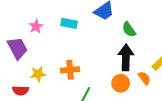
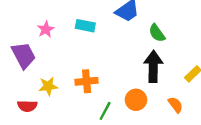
orange semicircle: (144, 78) -> (175, 105), moved
orange circle: (121, 83) -> (136, 100), moved

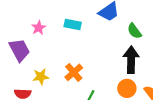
orange cross: (87, 81) -> (74, 72), turned -36
orange circle: (136, 100) -> (127, 88), moved

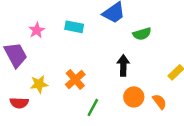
green semicircle: (134, 31) -> (142, 34), turned -70
black arrow: (131, 60) -> (123, 65), moved, size x0.7

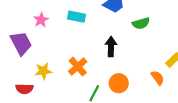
black arrow: (123, 65) -> (111, 47), moved
orange circle: (134, 97) -> (119, 83), moved
orange semicircle: (159, 102) -> (158, 78), moved

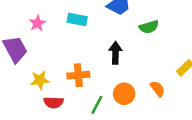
orange cross: (78, 67) -> (78, 75), turned 36
orange semicircle: (158, 78) -> (158, 89), moved
red semicircle: (24, 89) -> (54, 102), moved

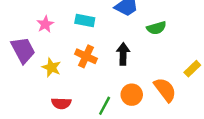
orange cross: (78, 75) -> (86, 56), moved, turned 30
yellow star: (40, 80) -> (51, 67), moved, turned 30
orange semicircle: (158, 89) -> (165, 90), size x1.5

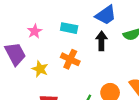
black arrow: (123, 54) -> (101, 41), moved

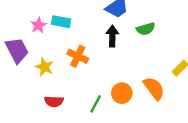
cyan rectangle: (69, 28) -> (61, 22), moved

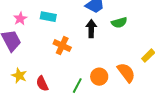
pink star: (38, 25) -> (20, 19), moved
yellow star: (44, 67) -> (19, 76), moved
red semicircle: (54, 101) -> (42, 84), turned 63

